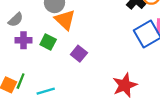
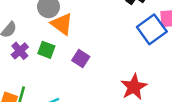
purple cross: (24, 40) -> (20, 51), turned -35

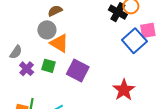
purple square: (81, 59) -> (78, 70), size x1.5

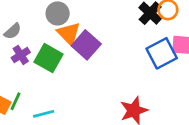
green square: (48, 66) -> (49, 58), size x1.5
purple square: (78, 70) -> (86, 45), moved

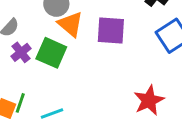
purple square: (86, 45) -> (111, 31), moved, turned -32

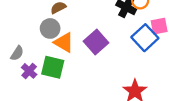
purple square: (111, 31) -> (96, 42), turned -35

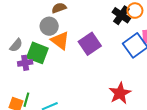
green square: (53, 67) -> (37, 53), moved
purple cross: (29, 71) -> (25, 63), turned 32

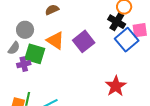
black cross: (121, 15) -> (117, 22), moved
gray circle: (49, 26) -> (25, 30), moved

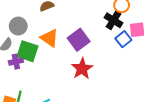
blue square: (127, 40) -> (123, 39), size x0.7
red star: (116, 86) -> (82, 69), moved

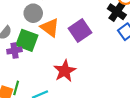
gray circle: (18, 26) -> (33, 13), moved
red star: (82, 69) -> (65, 71), moved

